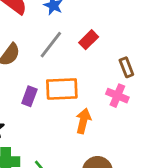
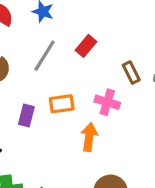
orange rectangle: (62, 89) -> (62, 104), size x0.7
pink cross: (117, 96) -> (107, 102), moved

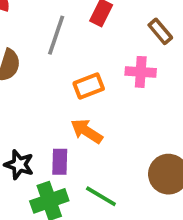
purple rectangle: (26, 116) -> (60, 162), moved
orange arrow: (89, 137) -> (87, 131), moved, turned -52

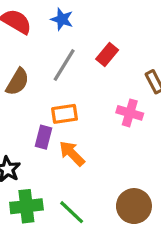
orange rectangle: (89, 86) -> (64, 114), moved
purple rectangle: (60, 162) -> (44, 137), moved

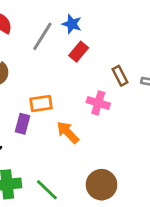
blue star: (62, 19) -> (72, 24), moved
gray line: (64, 65) -> (42, 36), moved
orange arrow: (72, 153) -> (68, 132), moved

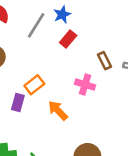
blue star: (72, 24) -> (62, 15), turned 30
orange rectangle: (41, 104) -> (34, 85), turned -30

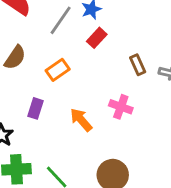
orange rectangle: (34, 85) -> (58, 70), moved
pink cross: (85, 85) -> (121, 107), moved

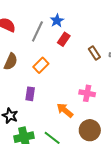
pink cross: (121, 107) -> (87, 93), moved
orange arrow: (81, 120) -> (65, 110), moved

